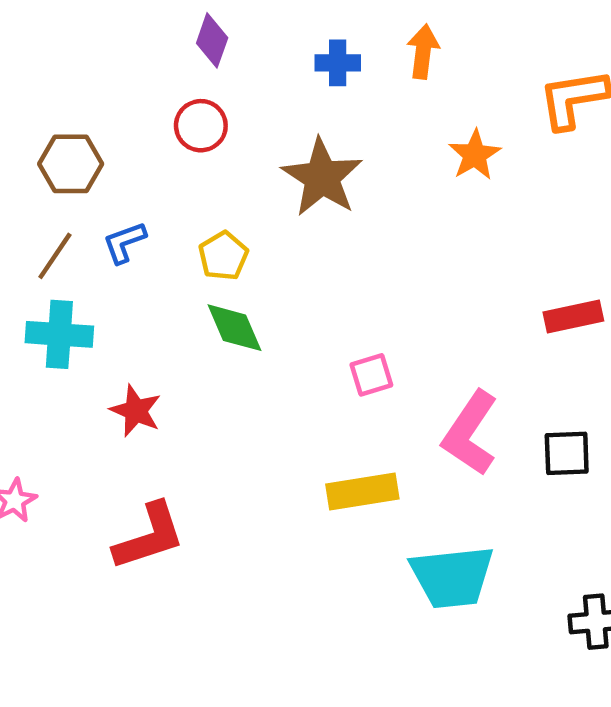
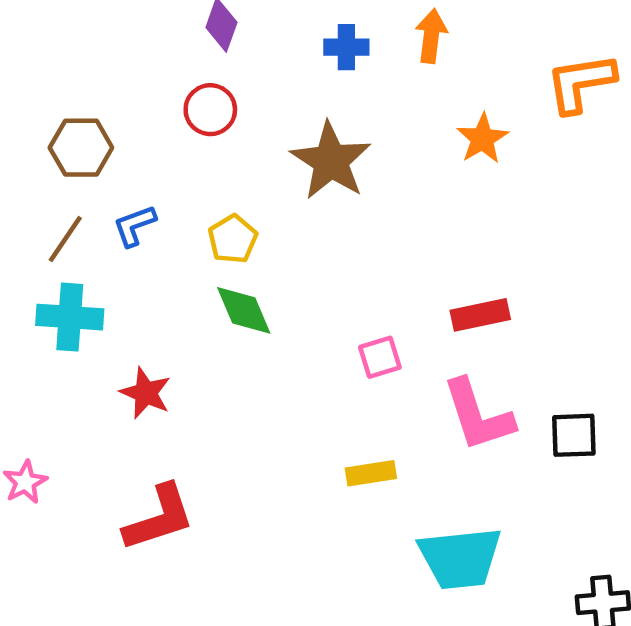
red rectangle: (573, 316) -> (480, 315), moved
pink L-shape: (470, 433) -> (478, 415), turned -52
yellow rectangle: (362, 492) -> (371, 473), size x0.7

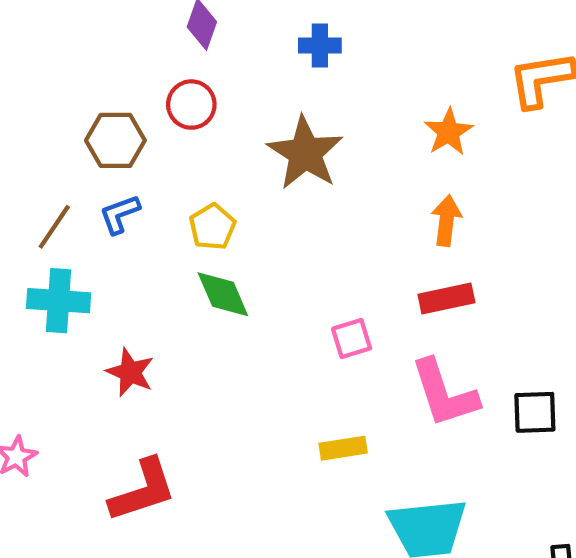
orange arrow: (431, 36) -> (446, 220), moved
brown hexagon: (81, 148) -> (115, 140), moved

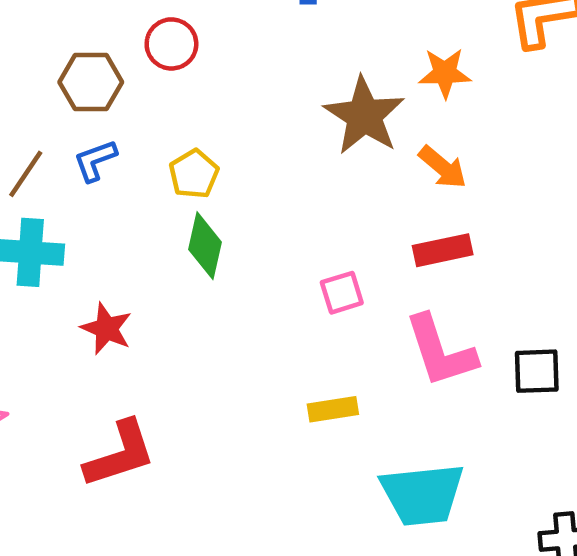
orange star: (449, 132) -> (445, 73), turned 30
brown star: (305, 153) -> (364, 116), moved
orange arrow: (446, 220) -> (443, 167), turned 123
green diamond: (223, 294) -> (205, 246), turned 36

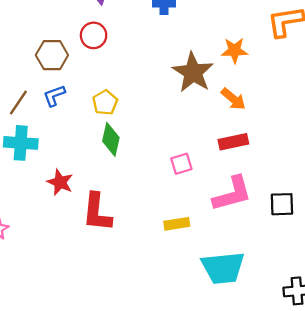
pink L-shape: (440, 351) -> (232, 194), turned -87
red L-shape: (120, 454) -> (97, 212), moved, turned 114

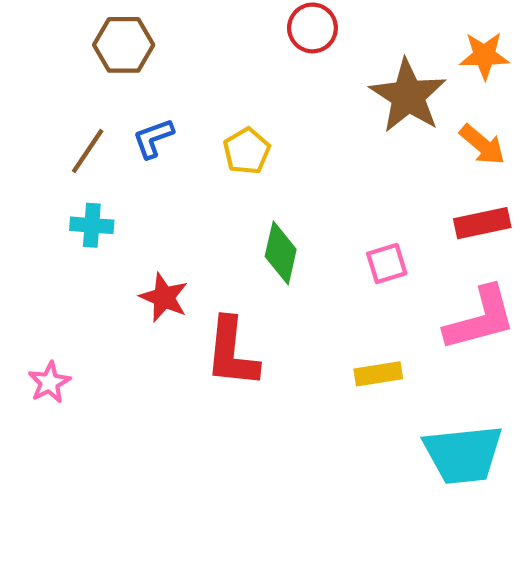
red circle: (94, 35) -> (312, 28), moved
brown hexagon: (52, 55) -> (124, 45), moved
green diamond: (111, 139) -> (281, 253), moved
cyan cross: (21, 143) -> (92, 225), size x0.7

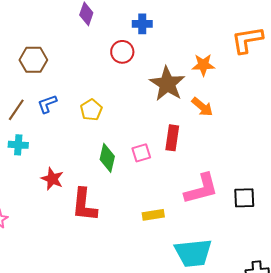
red rectangle: (482, 223) -> (172, 138), moved, turned -70
pink square: (387, 263) -> (141, 153), moved

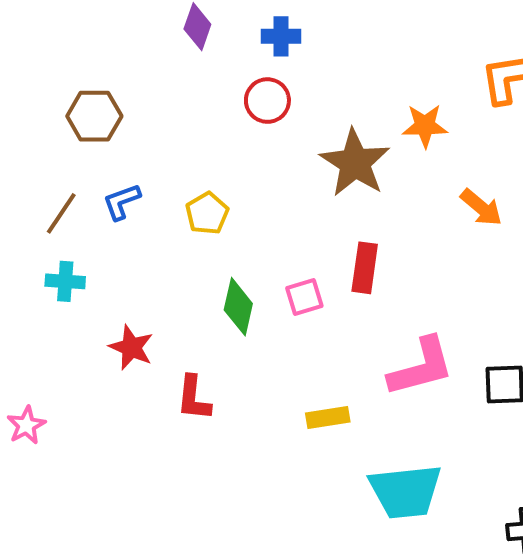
blue cross: (142, 24) -> (281, 36), moved
orange arrow: (202, 107) -> (481, 207), moved
red L-shape: (84, 205) -> (194, 398), size x0.7

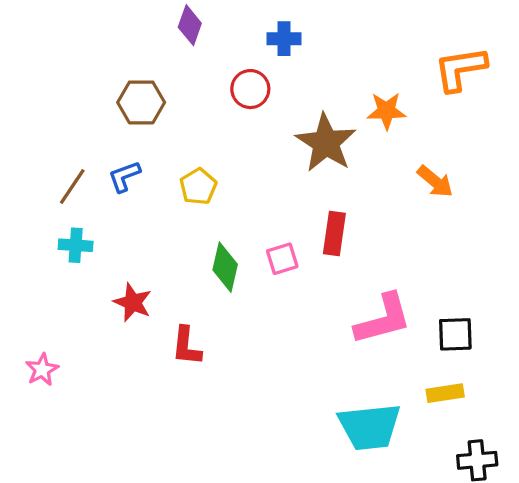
blue cross: (281, 36) -> (284, 39), moved
brown hexagon: (94, 116) -> (141, 102), moved
yellow rectangle: (328, 418) -> (445, 393), moved

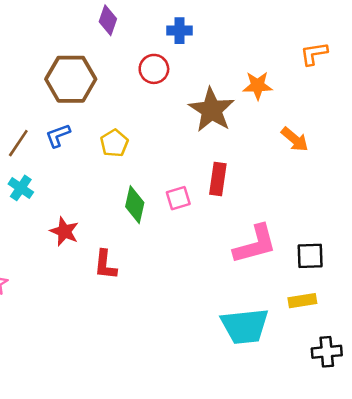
orange L-shape: (460, 69) -> (314, 54), size x0.7
brown hexagon: (141, 102) -> (71, 79), size x1.4
cyan cross: (76, 245) -> (21, 188), turned 30

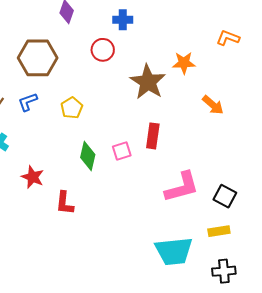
orange L-shape: (314, 54) -> (228, 38), turned 30
black square: (310, 256) -> (225, 196), turned 30
black cross: (327, 352) -> (224, 271), moved

